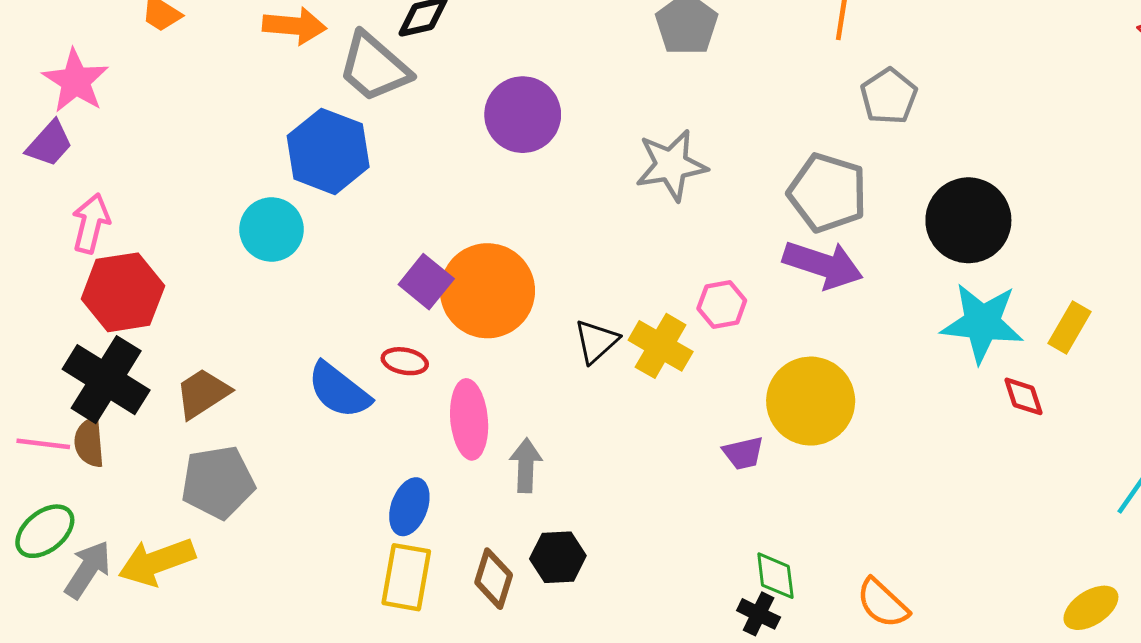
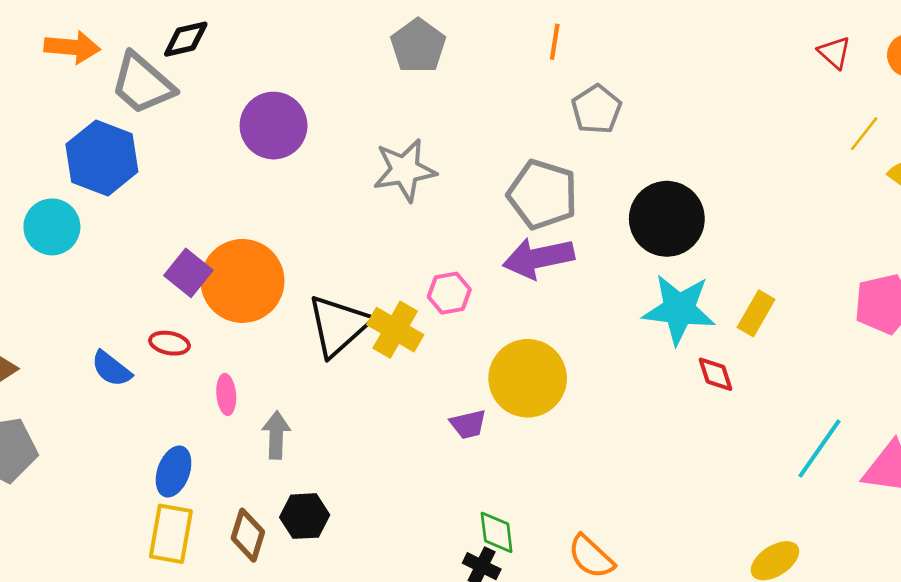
purple arrow: (823, 265) -> (538, 258), turned 150
black triangle: (596, 341) -> (338, 326), size x1.6
blue semicircle: (339, 390) -> (111, 369), size x0.7
pink ellipse: (469, 419) -> (226, 394), size x0.6

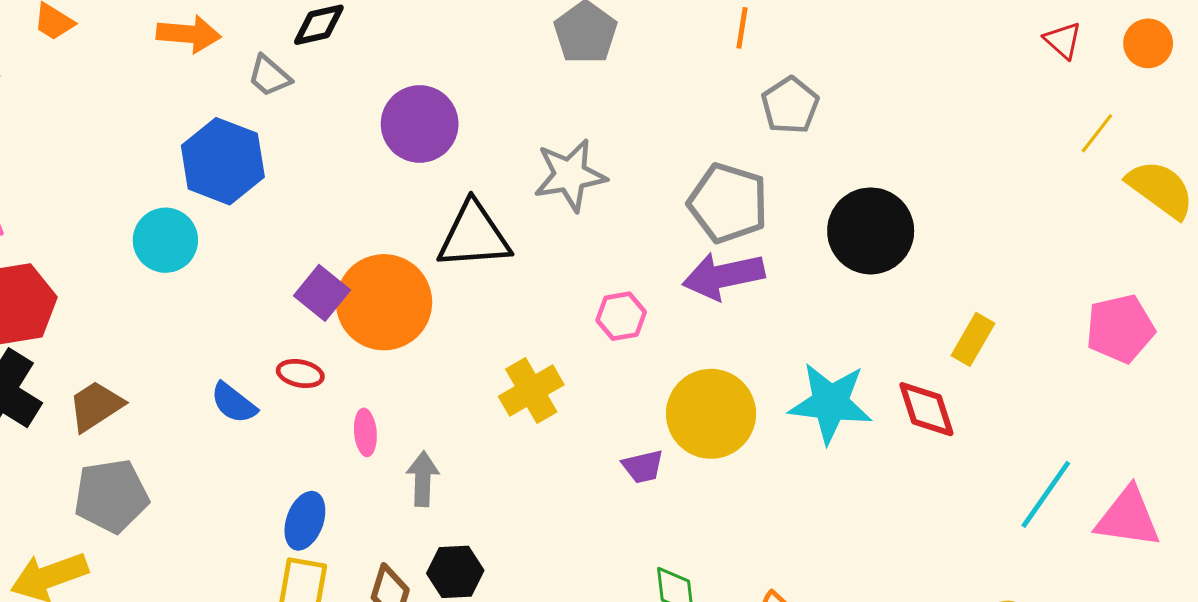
gray trapezoid: (142, 84) -> (269, 76), size x0.6
cyan star: (679, 309) -> (830, 403), moved
black triangle: (338, 326) -> (474, 236), moved, turned 38
yellow cross: (395, 330) -> (531, 391), moved, turned 30
red diamond: (715, 374) -> (926, 409), size x1.4

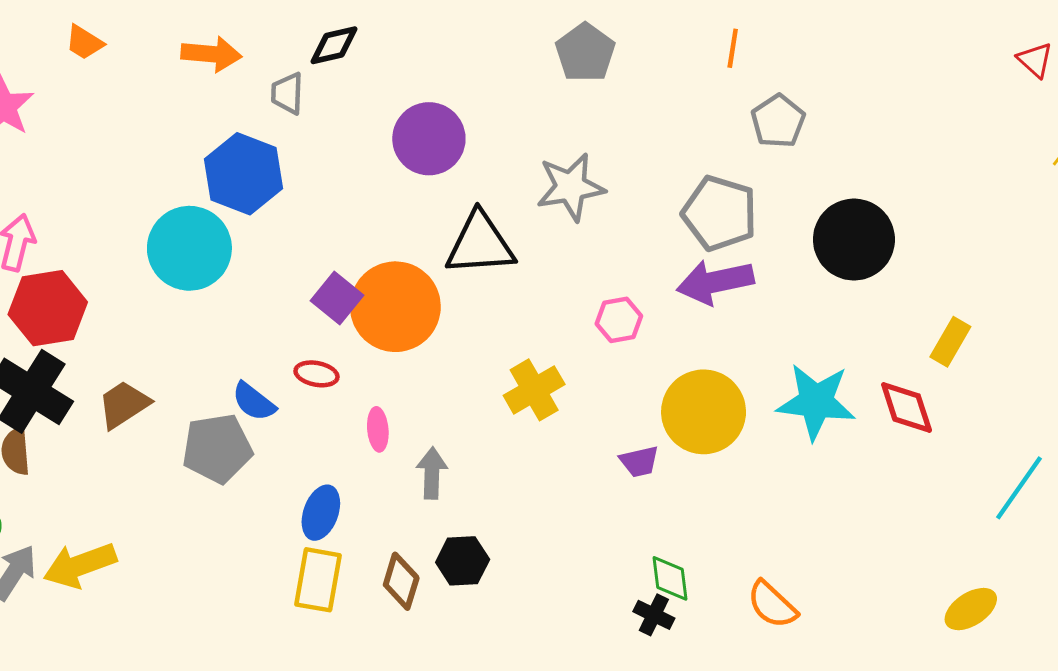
gray trapezoid: (269, 76) -> (287, 93), turned 51
cyan circle: (165, 240) -> (189, 248), size x1.4
gray pentagon: (111, 496) -> (217, 448), moved

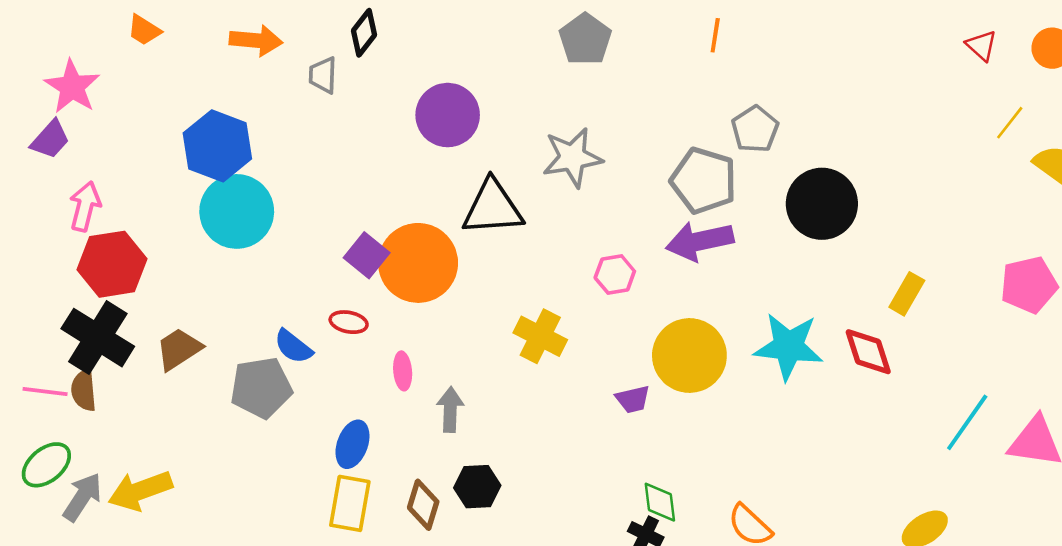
black diamond: (334, 45) -> (364, 33), turned -39
gray pentagon: (778, 121) -> (755, 129), moved
blue hexagon: (243, 174) -> (217, 146), moved
yellow cross: (534, 390) -> (540, 336), turned -33

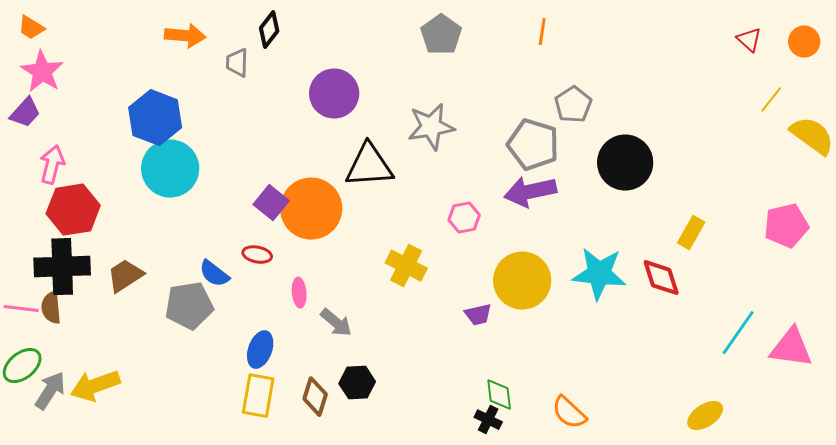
orange trapezoid: (144, 30) -> (31, 28), moved
black cross: (98, 338) -> (62, 267), turned -34
gray arrow: (450, 410) -> (336, 323), turned 128

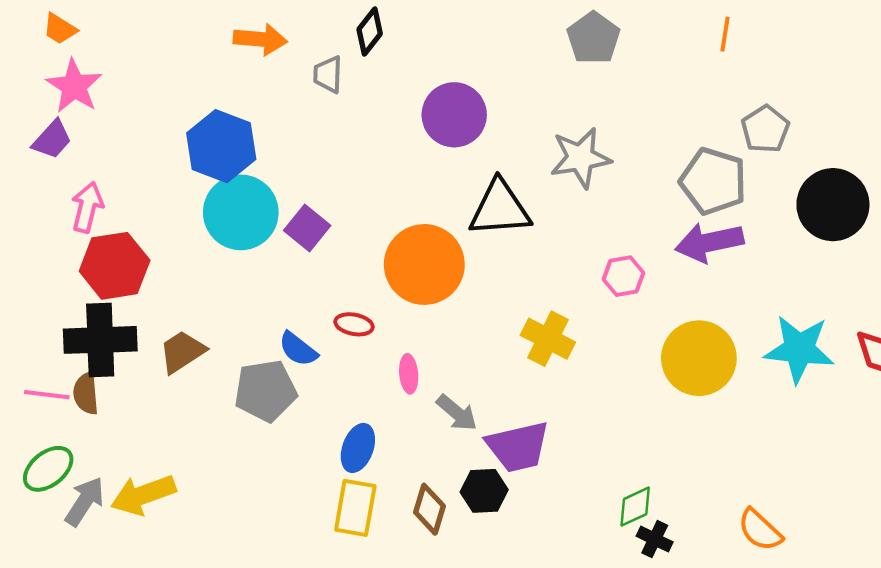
purple square: (271, 203) -> (307, 228), moved
purple trapezoid: (478, 315) -> (518, 447), moved, size x1.8
green diamond: (499, 395) -> (635, 507), moved, turned 72

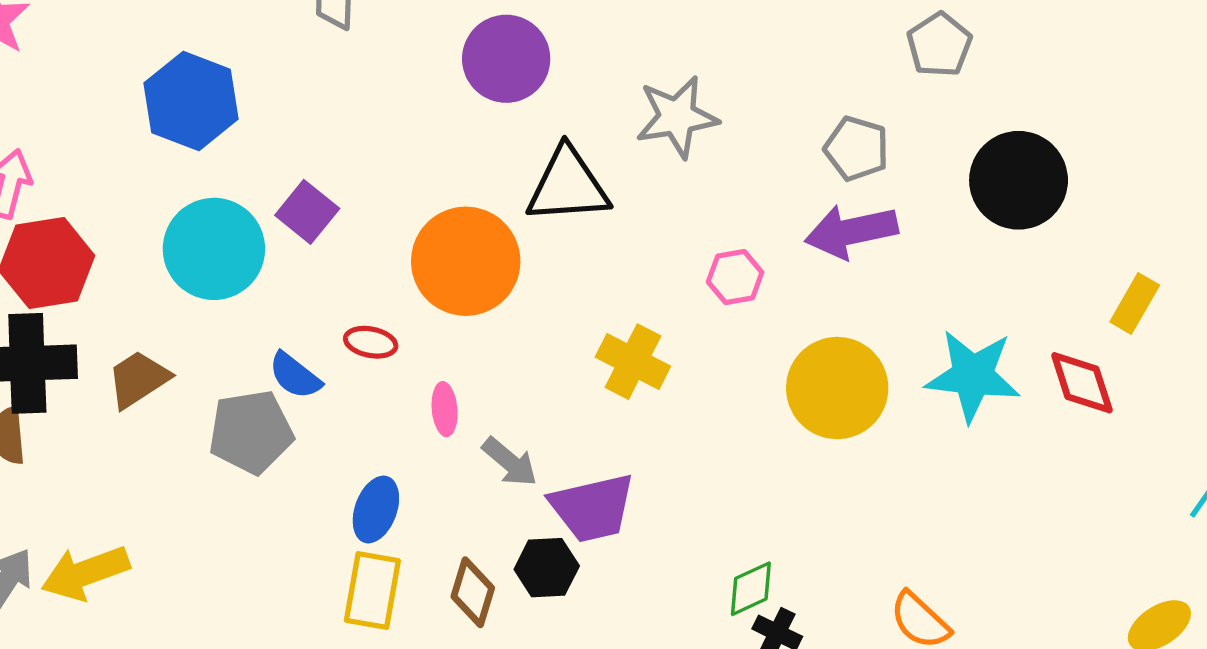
gray pentagon: (765, 129) -> (939, 45), moved
gray pentagon: (713, 181) -> (857, 149), size x0.7
cyan circle: (241, 212) -> (214, 249), moved

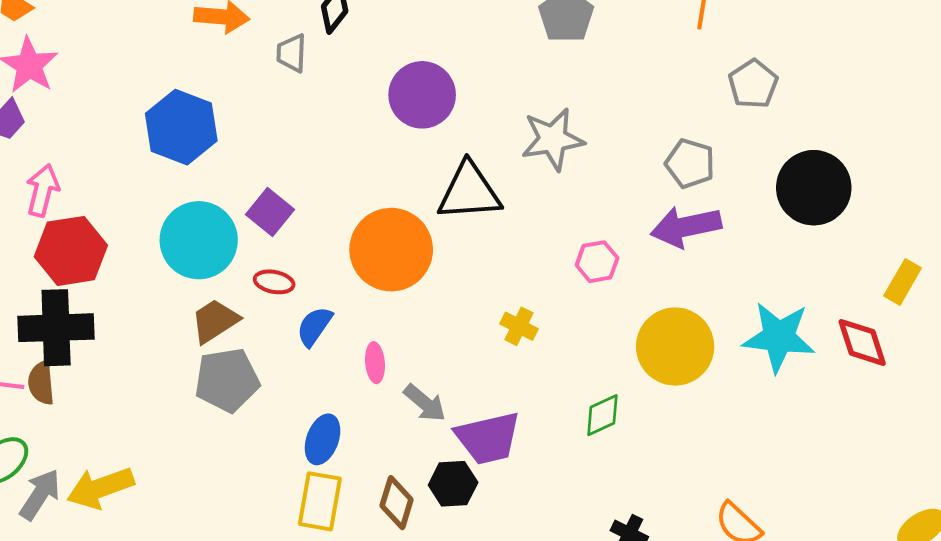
red ellipse: (371, 342) -> (274, 282), moved
yellow cross: (633, 362) -> (519, 326), size x0.7
blue semicircle: (295, 376) -> (314, 326), moved, turned 87
brown trapezoid: (138, 379) -> (215, 321), moved
green diamond: (751, 589) -> (602, 415), moved

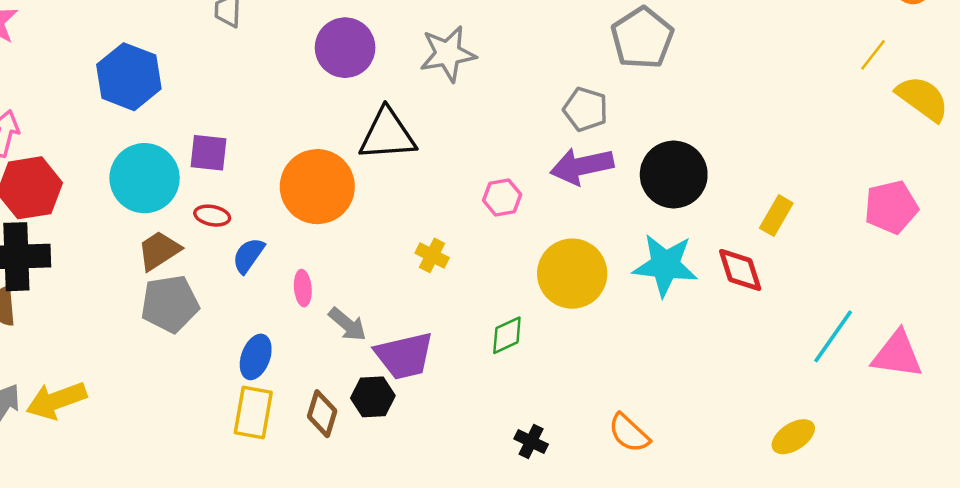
gray pentagon: (753, 84) -> (642, 38), size x1.4
gray star: (553, 139) -> (448, 54), moved
black circle: (814, 188) -> (674, 175), moved
purple square: (270, 212) -> (209, 153), turned -33

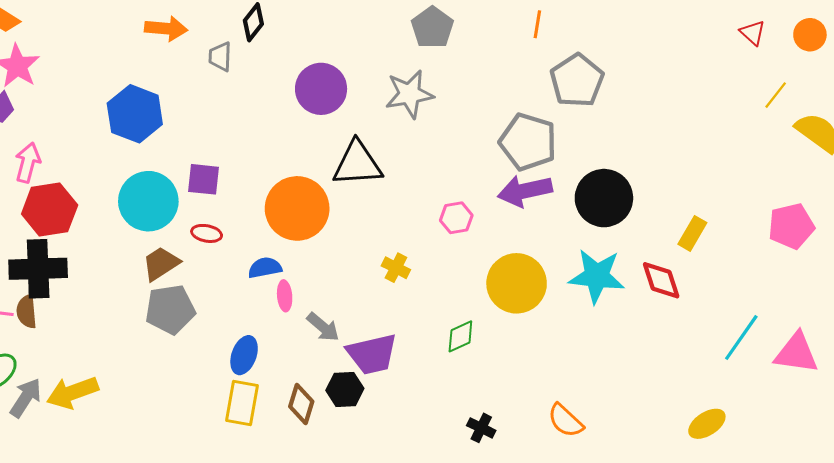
gray pentagon: (585, 109) -> (528, 142), size x1.5
blue semicircle: (248, 255) -> (265, 268), moved, turned 44

